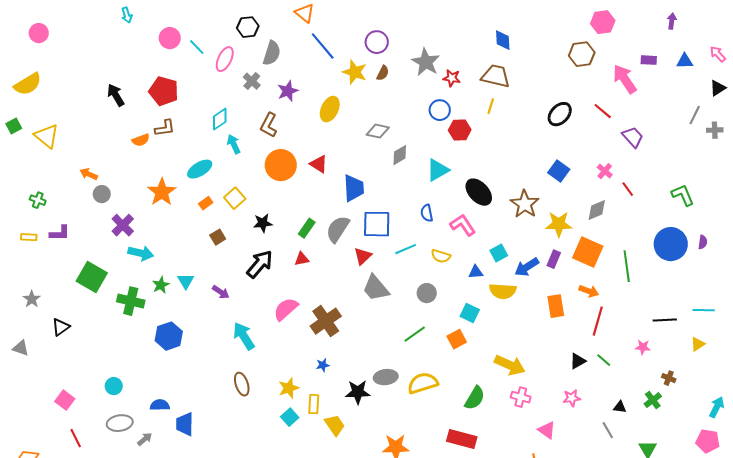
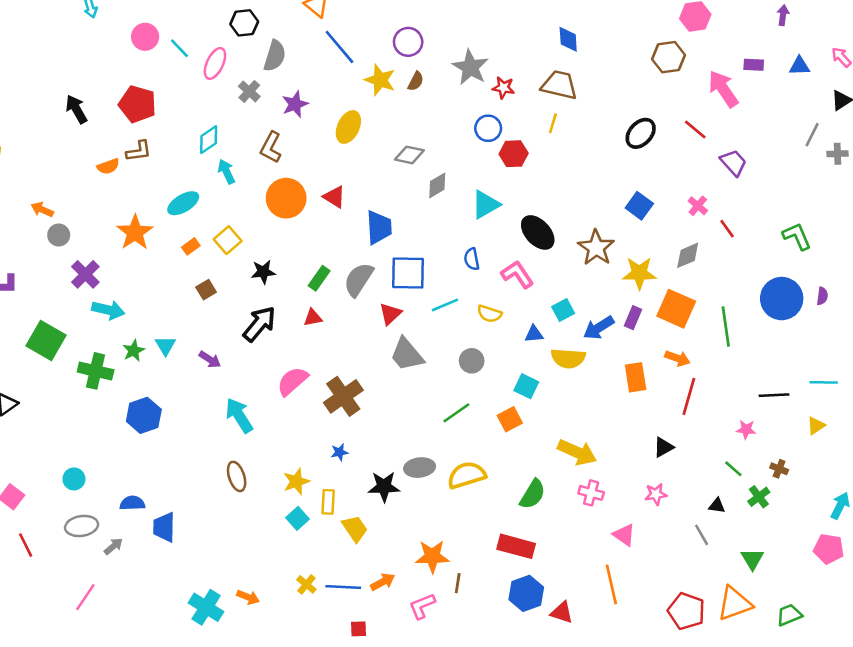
green line: (604, 360) -> (733, 469), moved

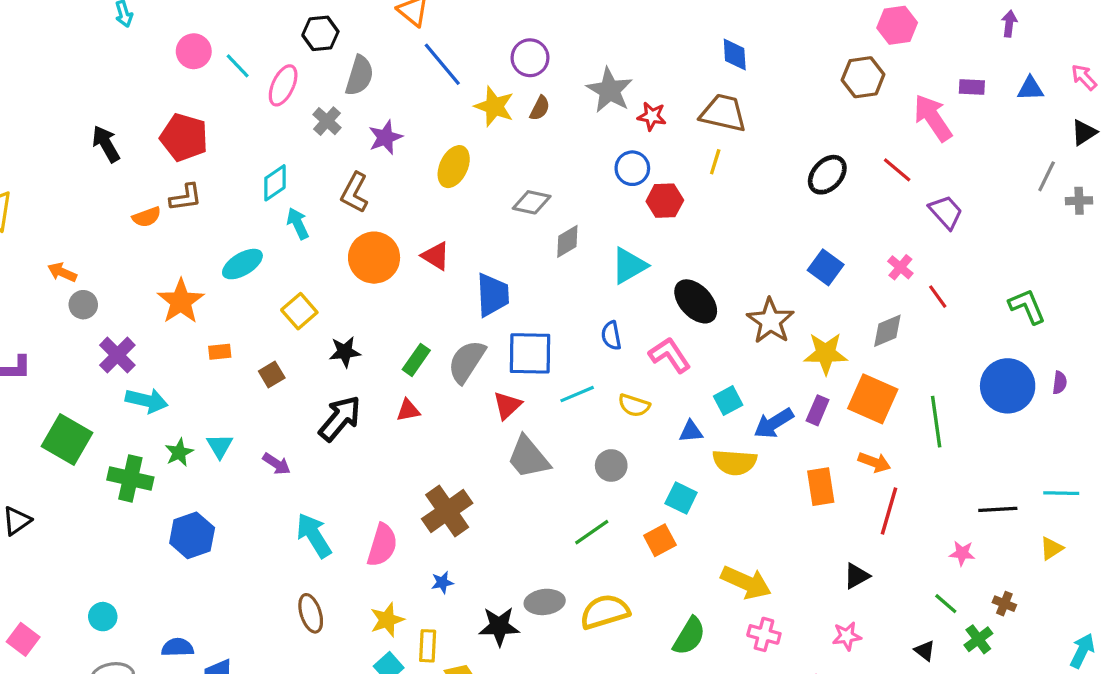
orange rectangle: (191, 246) -> (220, 352), moved, turned 30
pink semicircle: (292, 381) -> (382, 545), moved, turned 148
black triangle: (717, 506) -> (925, 651), turned 30

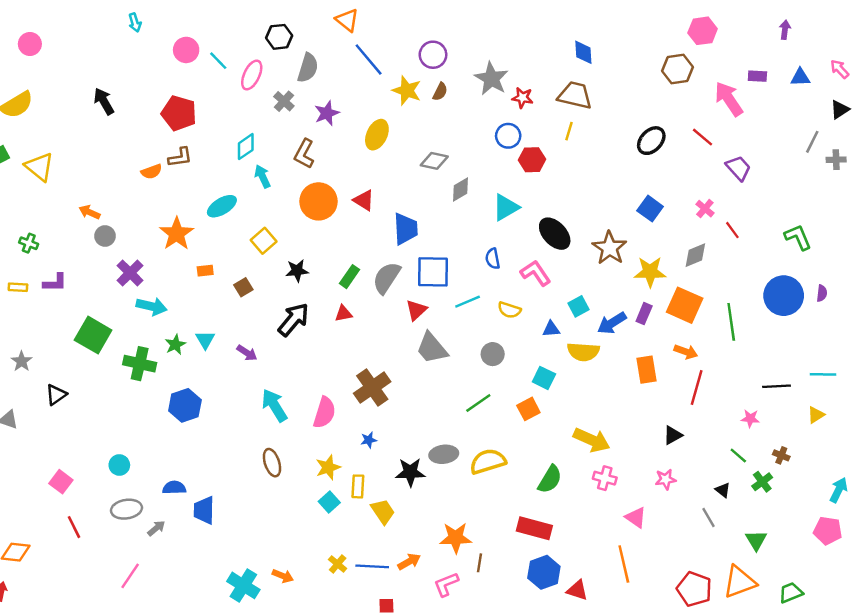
black arrow: (106, 144) -> (104, 101), moved

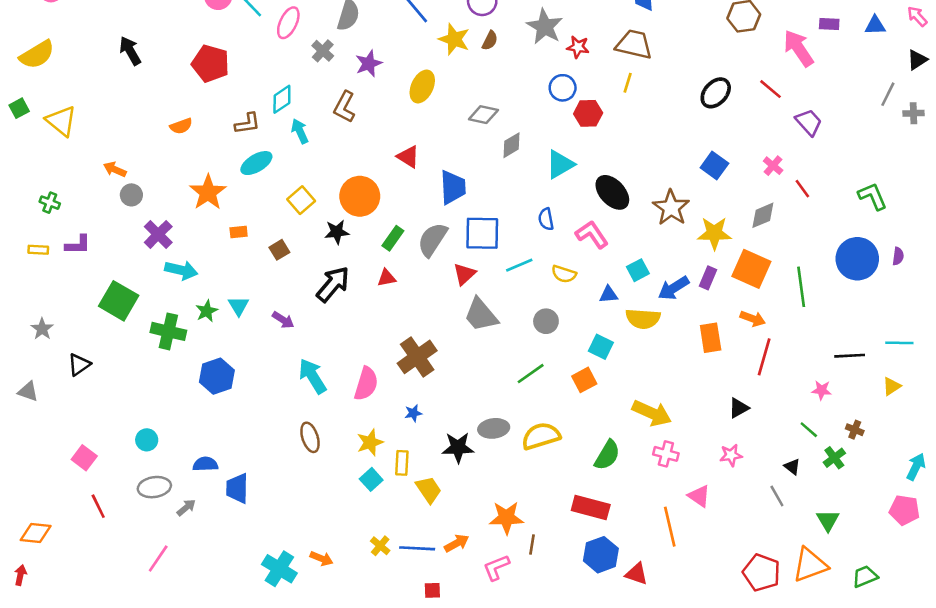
brown L-shape: (180, 157) -> (247, 124), moved
orange circle: (319, 201) -> (360, 196), moved
orange line: (624, 564) -> (670, 527), moved

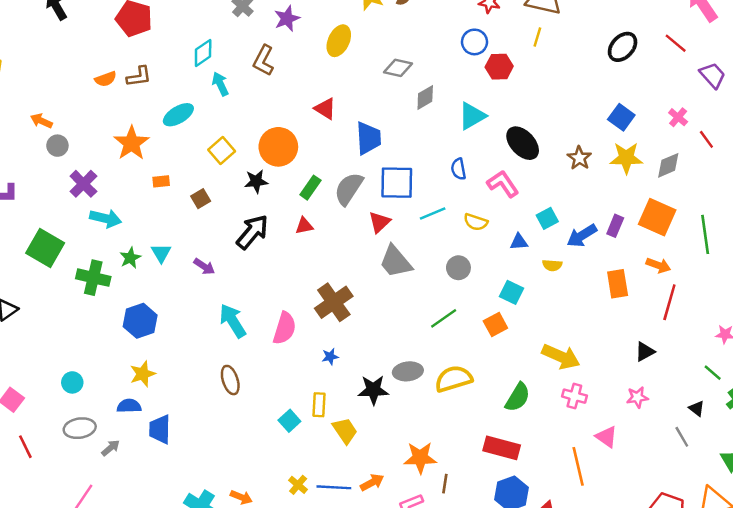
brown L-shape: (247, 124) -> (139, 76), moved
brown star: (671, 208) -> (579, 158), size x0.7
yellow star: (714, 233) -> (626, 158), moved
yellow semicircle: (643, 319) -> (552, 265), size x0.6
yellow star: (370, 442) -> (143, 374), moved

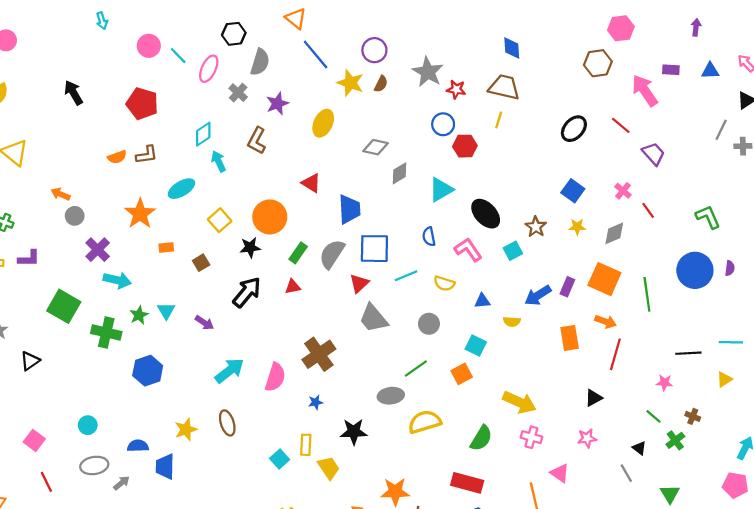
yellow star: (626, 158) -> (577, 227), size x0.6
cyan square: (547, 218) -> (513, 251), moved
cyan arrow: (233, 321) -> (229, 371), turned 84
gray ellipse: (408, 371) -> (391, 396), moved
yellow star: (143, 374) -> (186, 430), moved

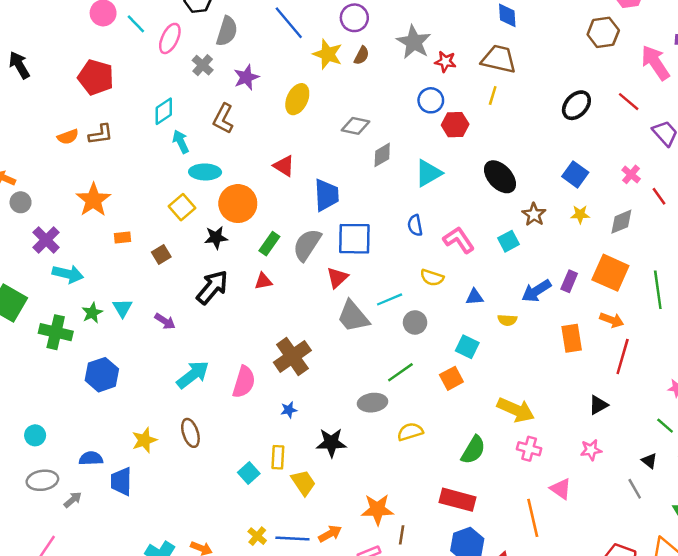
cyan ellipse: (181, 189) -> (205, 172), moved, turned 32
black ellipse: (486, 214) -> (500, 177), moved
cyan line: (406, 276) -> (390, 299), moved
yellow semicircle: (425, 422) -> (410, 432), size x0.7

